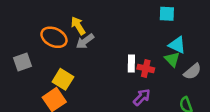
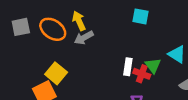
cyan square: (167, 14) -> (140, 16), moved
green triangle: (172, 59) -> (153, 66), moved
gray square: (22, 62) -> (21, 27), moved

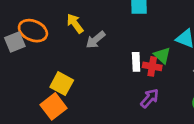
orange ellipse: (53, 29) -> (33, 31), moved
gray arrow: (84, 38) -> (95, 40), moved

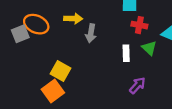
yellow arrow: (75, 24) -> (73, 19), turned 126
gray arrow: (95, 40) -> (91, 33), turned -42
red cross: (152, 66) -> (139, 25), moved

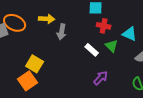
white rectangle: (126, 53) -> (92, 50), turned -48

